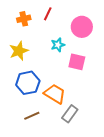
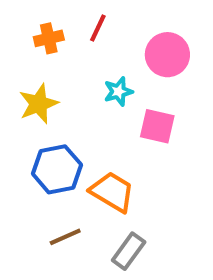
gray rectangle: (70, 114) -> (129, 251), moved

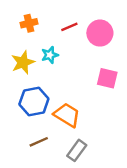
red line: (98, 28) -> (69, 27), moved, turned 42
cyan star: (118, 92) -> (50, 55), moved
pink square: (157, 126) -> (107, 78), moved

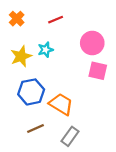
orange cross: (29, 23) -> (17, 19), moved, turned -32
red line: (69, 27) -> (56, 20), moved
pink circle: (100, 33) -> (92, 43), moved

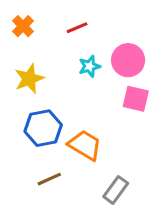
cyan star: (46, 50) -> (89, 66), moved
gray rectangle: (70, 136) -> (116, 190), moved

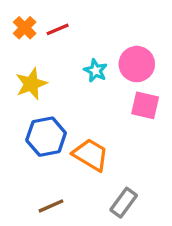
red line: (77, 28) -> (58, 29), moved
cyan star: (89, 66) -> (96, 71), turned -30
brown line: (49, 179) -> (51, 206), moved

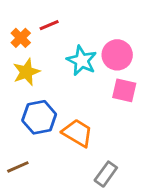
orange cross: (25, 28) -> (21, 38), moved
cyan star: (96, 71) -> (82, 61), size x1.5
brown line: (51, 206) -> (18, 167), moved

